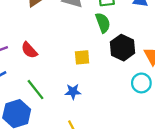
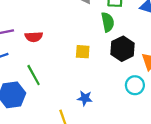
red semicircle: (29, 50) -> (34, 37), turned -60
blue star: (73, 92) -> (85, 98), moved

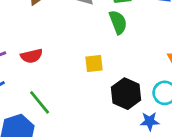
black hexagon: (122, 49) -> (126, 94), moved
blue star: (85, 98) -> (150, 121), moved

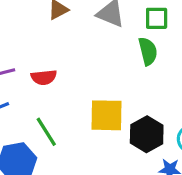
yellow square: (94, 64) -> (107, 115), moved, size x1.6

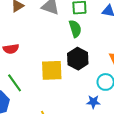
black hexagon: (147, 134) -> (78, 59), moved

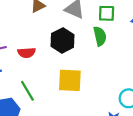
black hexagon: (78, 59) -> (63, 40), moved

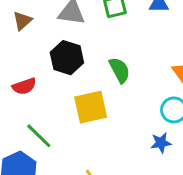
green semicircle: (100, 36) -> (120, 70), moved

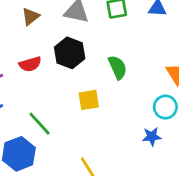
red semicircle: (24, 86) -> (30, 64), moved
yellow square: (91, 107) -> (89, 100), size x0.7

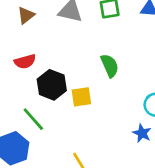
black hexagon: (70, 53) -> (52, 85), moved
blue star: (152, 137) -> (142, 133), turned 30

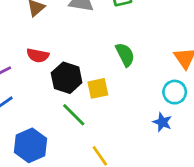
red semicircle: (25, 62) -> (38, 55), turned 30
green line: (33, 119) -> (74, 115), moved

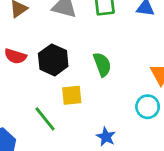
black hexagon: (67, 78) -> (53, 60), moved
blue star: (162, 122) -> (106, 137), moved

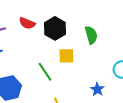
blue star: (106, 137) -> (97, 89), moved

